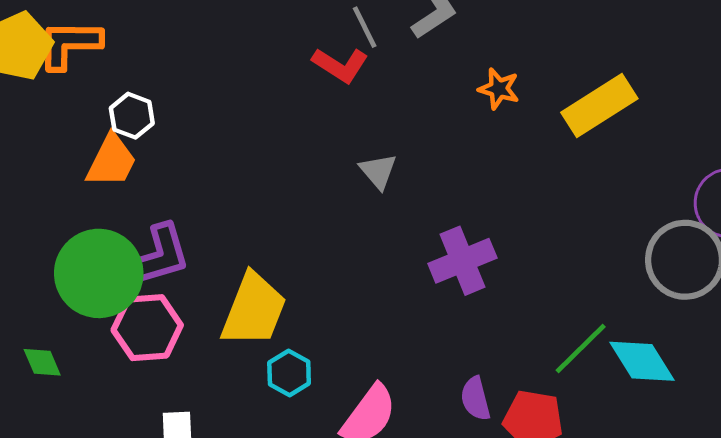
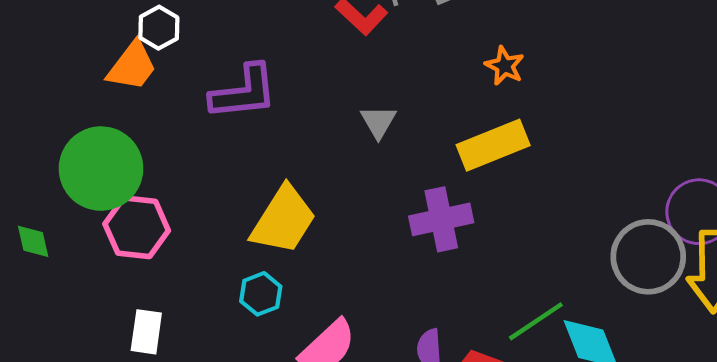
yellow rectangle: (599, 106) -> (493, 145), moved
purple L-shape: (156, 257) -> (244, 92), moved
yellow trapezoid: (254, 310) -> (283, 220), moved

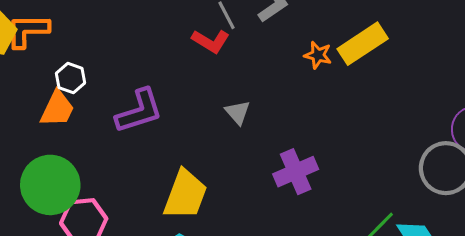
yellow rectangle: (493, 145) -> (363, 44), moved

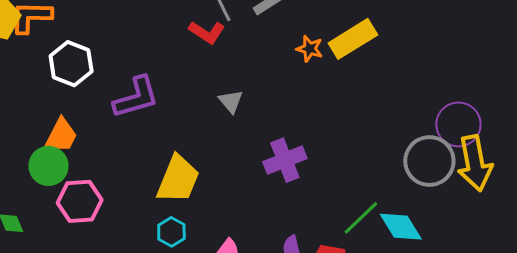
white hexagon: (71, 78) -> (71, 64), size x1.5
orange trapezoid: (57, 109) -> (61, 136), moved
green circle: (50, 185) -> (49, 166), size x0.7

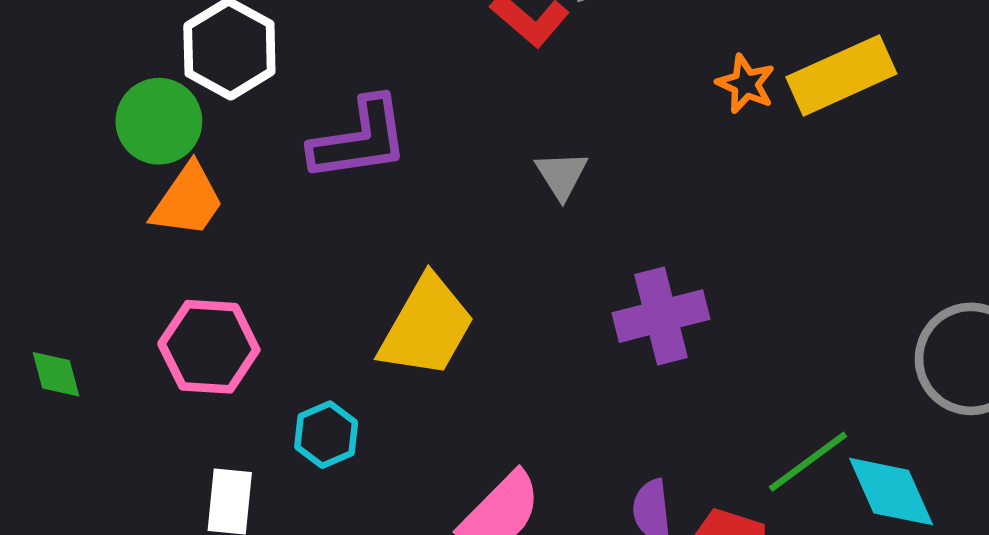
green circle: (49, 166) -> (159, 121), moved
cyan hexagon: (171, 232) -> (326, 435), moved

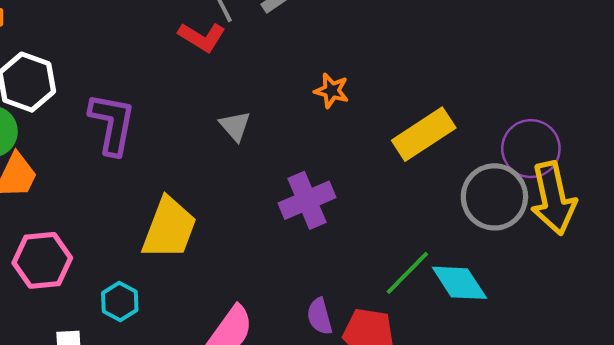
yellow rectangle: (841, 75) -> (424, 134), moved
orange star: (746, 84) -> (332, 91), moved
purple L-shape: (360, 139) -> (112, 124), turned -62

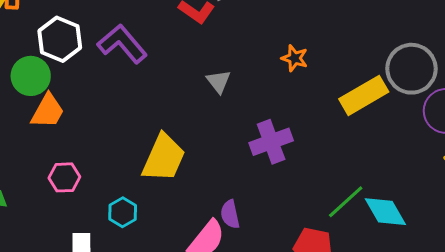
purple L-shape: (112, 124) -> (122, 44), moved, turned -54
gray circle: (494, 197) -> (411, 69), moved
pink hexagon: (42, 260) -> (64, 177), size x0.7
purple semicircle: (320, 316) -> (230, 214), moved

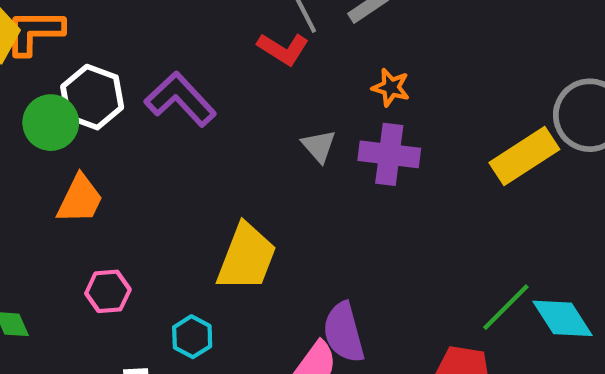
orange star: (295, 58) -> (391, 87), moved
green circle: (31, 76) -> (51, 123), moved
purple cross: (271, 142) -> (389, 154), moved, turned 30
purple semicircle: (230, 214) -> (344, 332), size x1.5

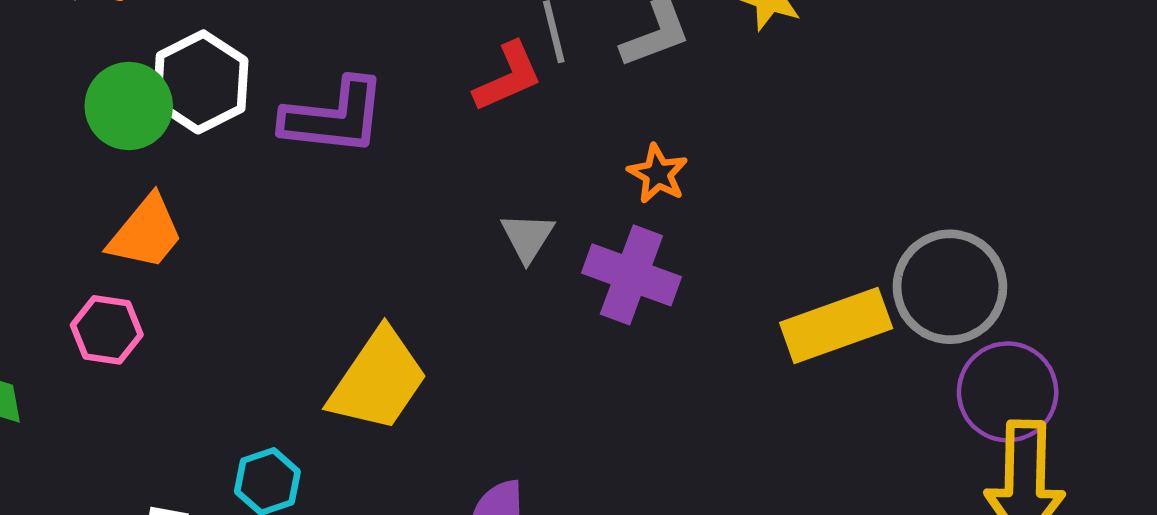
red L-shape: (283, 49) -> (508, 77), turned -69
purple L-shape: (180, 99) -> (334, 117), turned 126
pink hexagon: (108, 291) -> (107, 330), moved

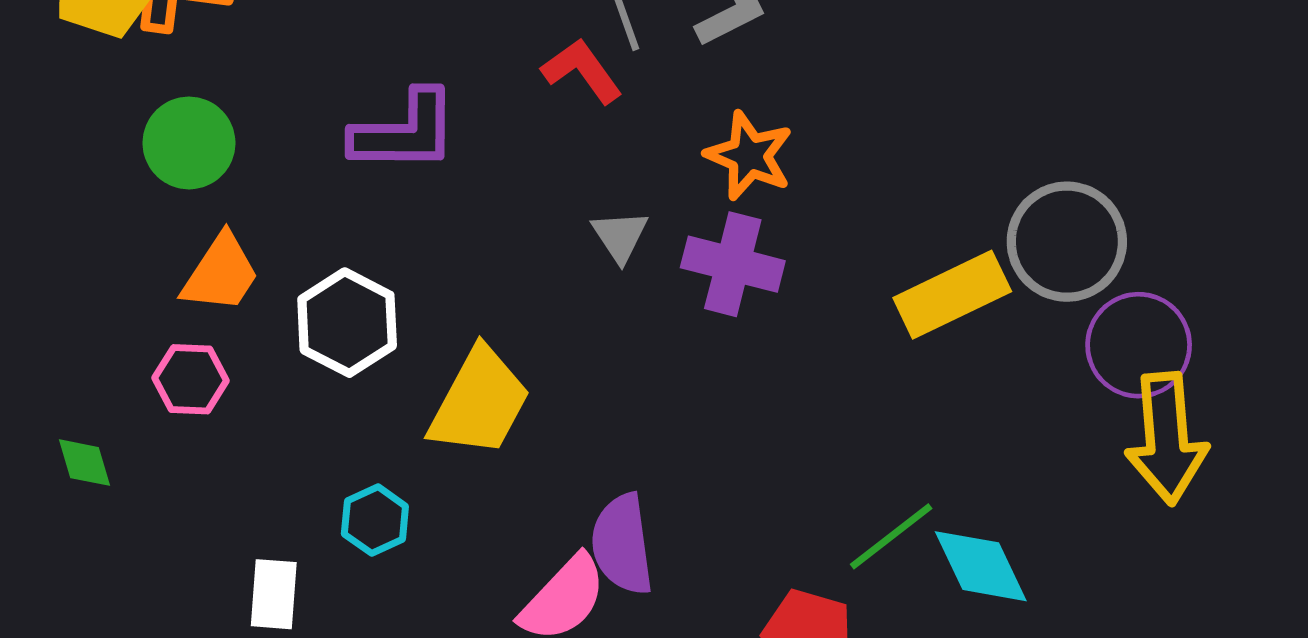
red L-shape: (508, 77) -> (582, 71), turned -96
white hexagon: (201, 82) -> (347, 323), moved
orange star: (658, 174) -> (749, 156), size x1.4

